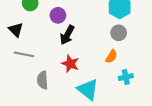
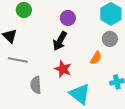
purple circle: (58, 15) -> (68, 18), moved
orange semicircle: (111, 56) -> (96, 58), moved

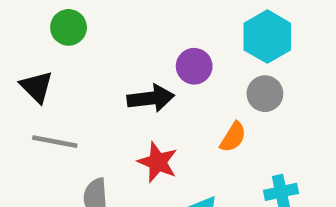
purple circle: (68, 18) -> (194, 66), moved
black arrow: (60, 41) -> (151, 98), turned -126

